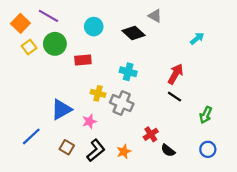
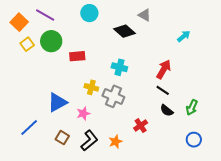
cyan circle: (94, 27) -> (89, 13), moved
black semicircle: (168, 150) -> (167, 110), moved

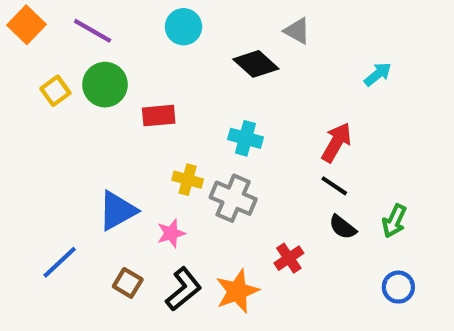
orange square: (19, 22) -> (26, 25), moved
orange star: (115, 142) -> (237, 291), size x1.5

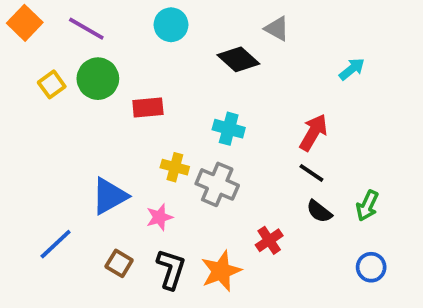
black L-shape: (184, 289) -> (171, 269), turned -33

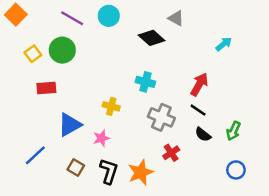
purple line: (86, 29) -> (72, 18), moved
red rectangle: (148, 107) -> (46, 88), moved
gray cross: (217, 184) -> (161, 117), moved

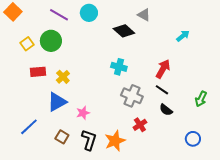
yellow cross: (111, 106) -> (63, 77), moved, turned 32
green arrow: (234, 131) -> (201, 99), moved

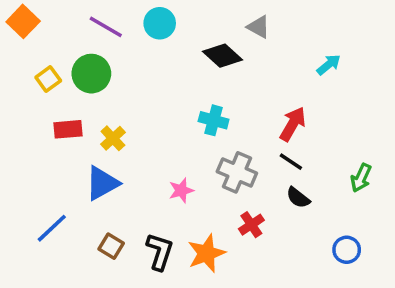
pink star: (83, 113) -> (181, 190), moved

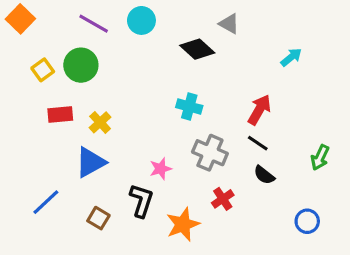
black L-shape: (160, 252) -> (141, 201), moved

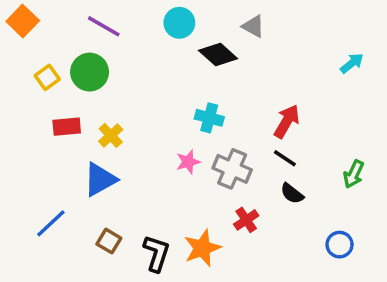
cyan circle: (141, 20) -> (179, 23), moved
cyan arrow: (291, 57) -> (352, 63), moved
pink star: (161, 169) -> (188, 162), moved
black L-shape: (141, 201) -> (156, 253), moved

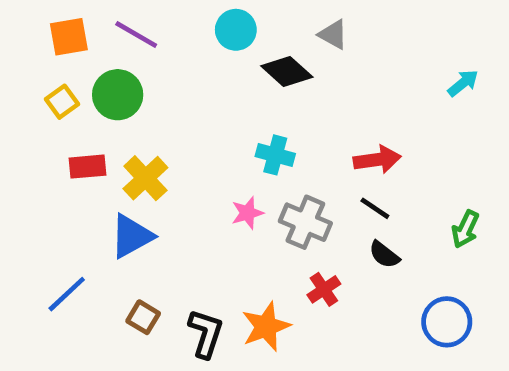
orange square: (23, 21) -> (69, 37), moved, turned 36
red arrow: (287, 121) -> (377, 160), turned 52
yellow cross: (111, 135) -> (145, 178), size x1.4
blue circle: (340, 245) -> (447, 322), size x1.4

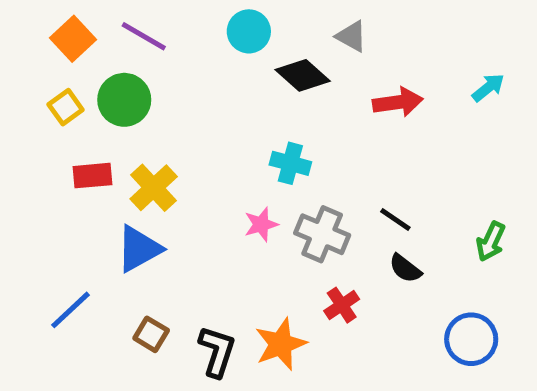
orange square: (69, 37) -> (73, 39), turned -33
red arrow: (377, 160) -> (398, 102), moved

